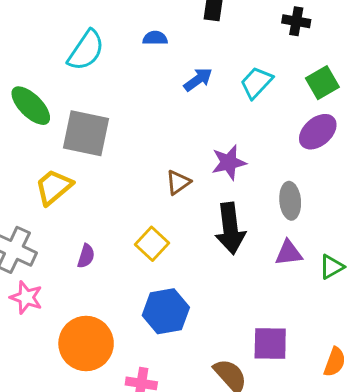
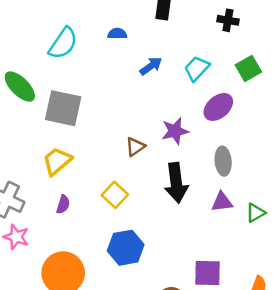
purple ellipse: (318, 132) -> (218, 107), moved
yellow trapezoid: (54, 187) -> (57, 161), moved

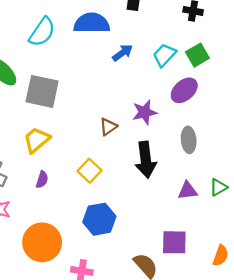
blue semicircle: (117, 34) -> (92, 23), size x2.0
green square: (248, 68) -> (197, 55), moved
purple triangle: (222, 202) -> (188, 191), moved

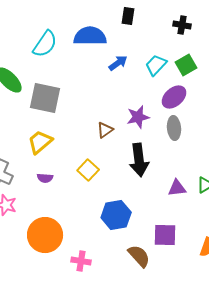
gray ellipse: (189, 140) -> (174, 128), moved
purple semicircle: (42, 180) -> (45, 178), turned 77
blue hexagon: (99, 219) -> (116, 215), moved

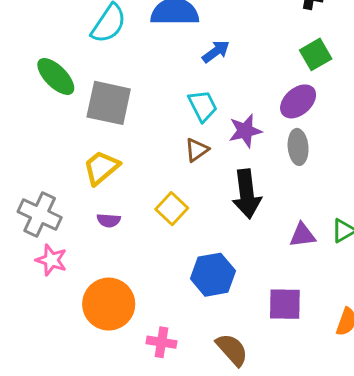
cyan trapezoid: (156, 65) -> (203, 106), moved, turned 110
brown semicircle: (139, 256) -> (232, 350), moved

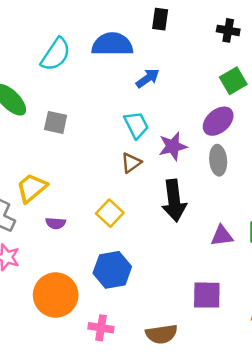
gray square: (109, 103) -> (56, 122), size x0.6
yellow trapezoid: (101, 168) -> (32, 188), moved
blue hexagon: (213, 275) -> (112, 270), moved
brown semicircle: (232, 350) -> (161, 334), turned 124

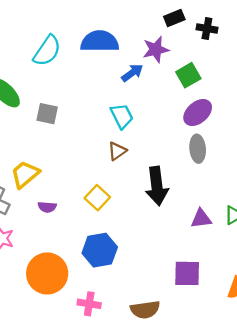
black rectangle: (160, 19) -> (174, 18), moved, turned 60
green square: (233, 81) -> (188, 75), moved
purple star: (173, 146) -> (156, 50), moved

